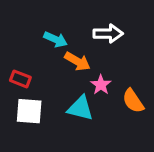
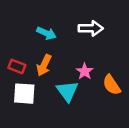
orange arrow: (77, 61) -> (44, 65), moved, turned 85
cyan triangle: (80, 108) -> (67, 91), turned 40

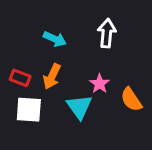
white arrow: (91, 28) -> (107, 33), turned -85

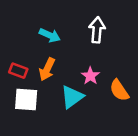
cyan triangle: (79, 107) -> (72, 97), turned 30

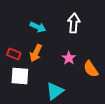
cyan triangle: (72, 97) -> (55, 91), moved

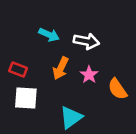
white arrow: (74, 23) -> (86, 41), moved, turned 96
orange arrow: (36, 53) -> (61, 68), moved

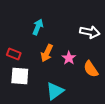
cyan arrow: (49, 35) -> (38, 27), turned -91
white arrow: (86, 41) -> (90, 32), moved

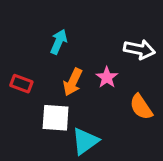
pink star: (69, 58) -> (107, 77), moved
white square: (20, 76) -> (56, 118), moved

